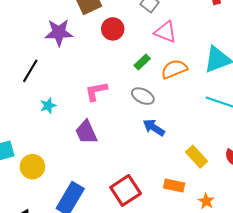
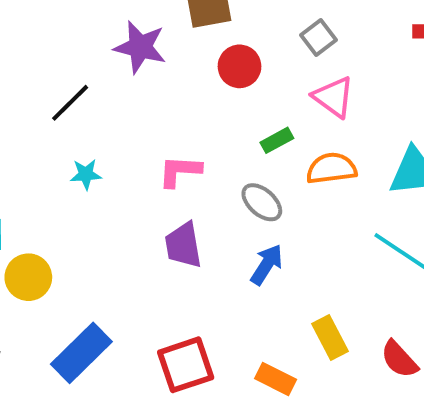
blue arrow: (154, 128) -> (267, 265), turned 75
purple trapezoid: (86, 132) -> (183, 245), moved

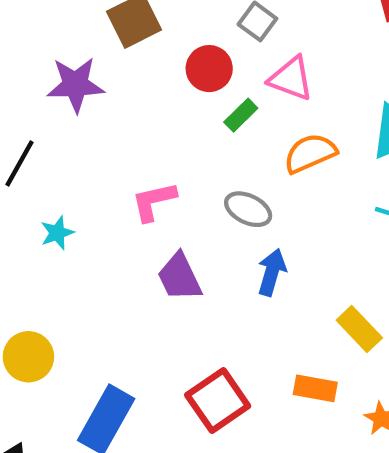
red circle: (239, 66) -> (209, 69), moved
green rectangle: (277, 140) -> (241, 115), moved

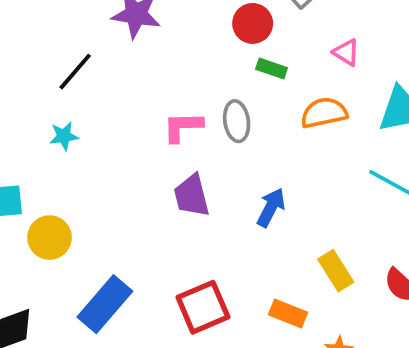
pink triangle: (291, 79) -> (346, 52), moved, size x0.7
green rectangle: (241, 115) -> (272, 69), turned 52
gray ellipse: (248, 209) -> (237, 121), moved, turned 45
cyan star: (57, 233) -> (64, 136), moved

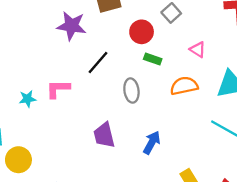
black line: (75, 72) -> (98, 62), moved
pink L-shape: (183, 127) -> (58, 89), moved

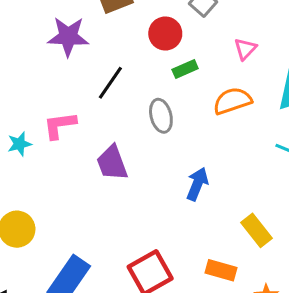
pink triangle: (198, 50) -> (245, 49), turned 48
green rectangle: (153, 59) -> (185, 69), turned -36
purple trapezoid: (104, 135) -> (112, 163), moved

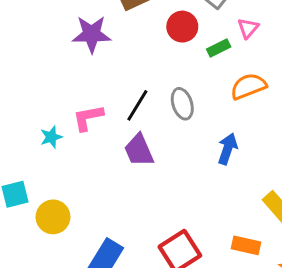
pink triangle: (245, 49) -> (248, 28), moved
green rectangle: (185, 69) -> (219, 48), moved
black line: (110, 83) -> (137, 105), moved
blue arrow: (197, 184) -> (228, 149), moved

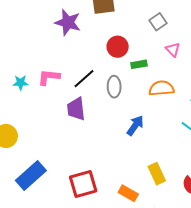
red circle: (182, 27) -> (118, 47), moved
pink triangle: (248, 28) -> (173, 50), turned -42
green rectangle: (219, 48) -> (139, 64), moved

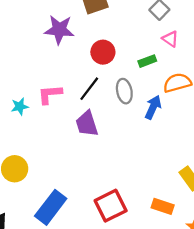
red circle: (118, 47) -> (103, 52), moved
pink triangle: (173, 50) -> (170, 39), moved
blue arrow: (135, 126) -> (153, 107), moved

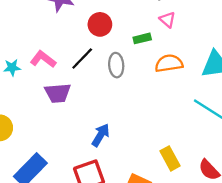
pink L-shape: (50, 94) -> (43, 59), turned 35
blue arrow: (153, 107) -> (101, 135), moved
purple trapezoid: (87, 124) -> (58, 93), moved, turned -84

